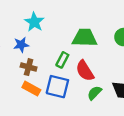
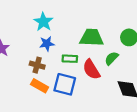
blue star: (21, 45) -> (47, 44), moved
green rectangle: (62, 60) -> (70, 59), turned 64
green semicircle: (94, 93) -> (112, 58), moved

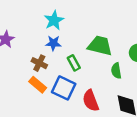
green semicircle: (112, 58) -> (116, 71), turned -64
green rectangle: (70, 59) -> (74, 63), turned 48
red semicircle: (91, 69) -> (91, 101), moved

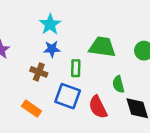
green rectangle: (74, 63) -> (76, 68), turned 35
green semicircle: (116, 71) -> (118, 84), moved
orange rectangle: (38, 85) -> (31, 109), moved

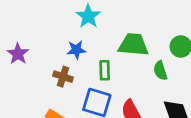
cyan star: (50, 24) -> (88, 16), moved
green semicircle: (118, 84) -> (160, 71), moved

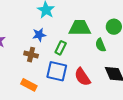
green rectangle: (105, 70) -> (61, 48), turned 32

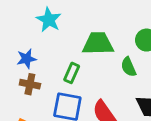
blue star: (39, 35) -> (27, 59), moved

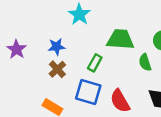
brown cross: (30, 84) -> (57, 69), turned 30

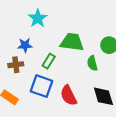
blue star: (57, 47) -> (25, 45), moved
brown cross: (57, 69) -> (16, 65), turned 32

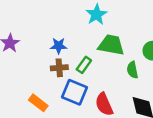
cyan star: (38, 18) -> (96, 15), moved
brown cross: (16, 65) -> (59, 68), moved

